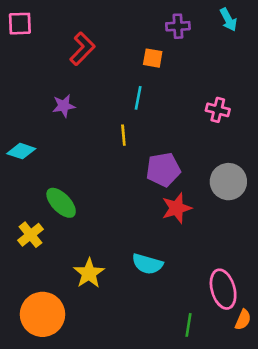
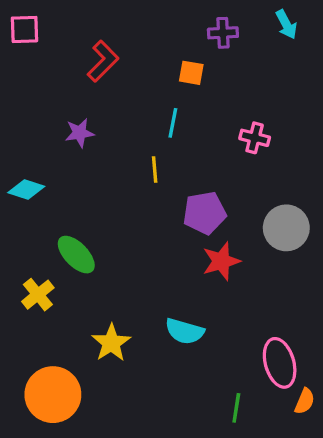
pink cross: (218, 110) -> (255, 138), moved

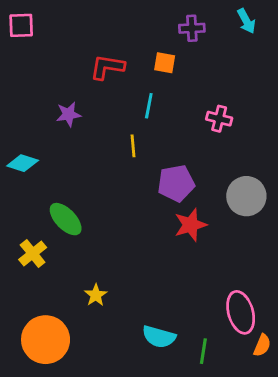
red L-shape: (103, 61) -> (107, 67), moved, turned -126
cyan semicircle: (185, 331) -> (159, 337), moved
yellow star: (111, 343) -> (96, 295), size x0.7

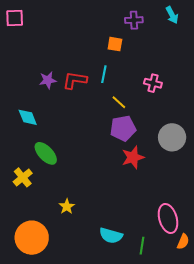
red L-shape: (107, 67) -> (75, 80), moved
yellow line: (133, 146) -> (119, 102), moved, turned -42
cyan diamond: (23, 163) -> (28, 117), moved, turned 50

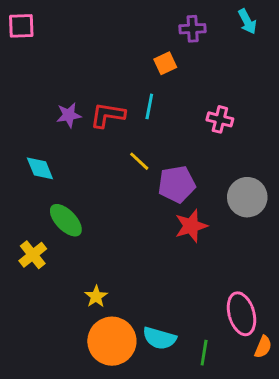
orange square: (115, 44) -> (165, 63), turned -35
yellow line: (119, 102) -> (139, 161), moved
orange circle: (32, 238) -> (112, 341), moved

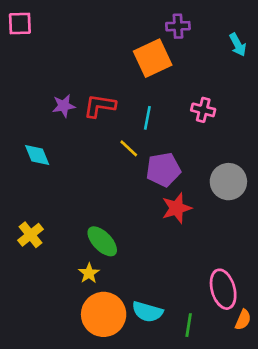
cyan arrow: (247, 22) -> (238, 45), moved
orange square: (165, 63) -> (153, 58), size x1.8
cyan line: (149, 106) -> (147, 118), moved
green ellipse: (66, 220) -> (102, 241), moved

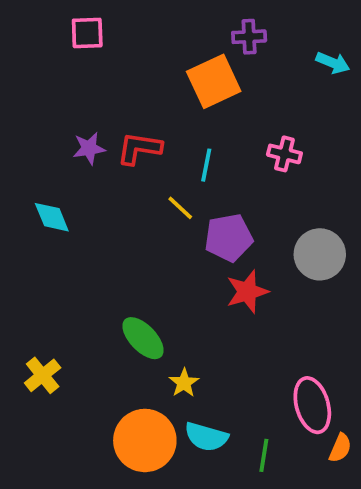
pink square: (20, 23) -> (87, 33), moved
cyan arrow: (238, 45) -> (333, 63), turned -40
yellow cross: (31, 235) -> (43, 375), moved
yellow star: (89, 273) -> (184, 383), moved

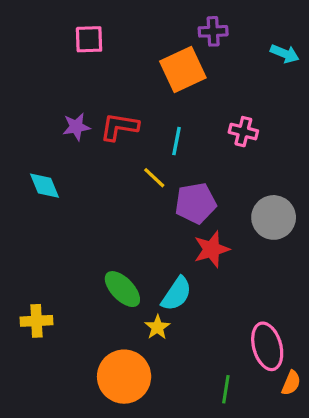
pink square: (87, 33) -> (89, 39), moved
yellow cross: (43, 375) -> (37, 321), turned 36
cyan semicircle: (206, 437) -> (177, 294), moved, turned -72

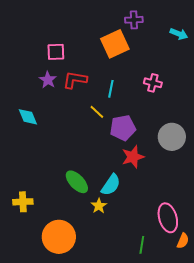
pink square: (89, 39) -> (56, 52), moved
purple star: (76, 127) -> (48, 80), turned -30
orange circle: (124, 377) -> (59, 237), moved

